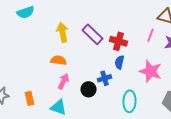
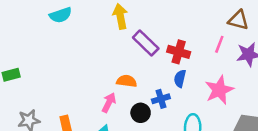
yellow arrow: (62, 32) -> (120, 16), moved
orange semicircle: (58, 60) -> (127, 81), moved
pink star: (150, 71) -> (219, 90), turned 30

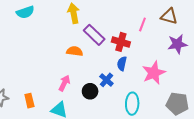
pink line: (219, 44) -> (142, 25), moved
orange semicircle: (127, 81) -> (75, 51), moved
blue cross: (161, 99) -> (106, 80), turned -32

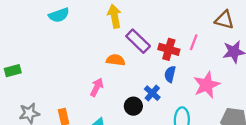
pink line: (142, 25) -> (194, 42), moved
pink arrow: (64, 83) -> (97, 87), moved

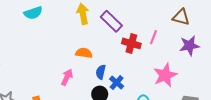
purple rectangle: (138, 41) -> (111, 21), moved
blue semicircle: (170, 74) -> (101, 72), moved

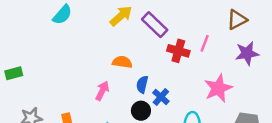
cyan semicircle: (33, 13) -> (62, 15), turned -30
yellow arrow: (83, 14) -> (121, 16), turned 60
brown triangle: (181, 17) -> (237, 20), turned -42

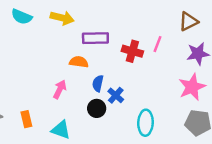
cyan semicircle: (62, 15) -> (22, 17), turned 72
yellow arrow: (121, 16) -> (62, 18), moved, turned 55
purple rectangle: (155, 25) -> (95, 38), moved, turned -45
pink star: (218, 88) -> (192, 87), moved

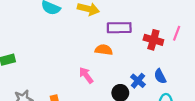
blue semicircle: (98, 83) -> (160, 76), moved, turned -40
pink arrow: (60, 89) -> (86, 75), turned -63

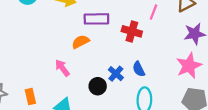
pink line: (177, 33) -> (154, 12), moved
orange semicircle: (104, 50) -> (81, 42), turned -35

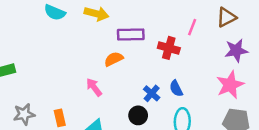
black circle: (98, 86) -> (138, 115), moved

